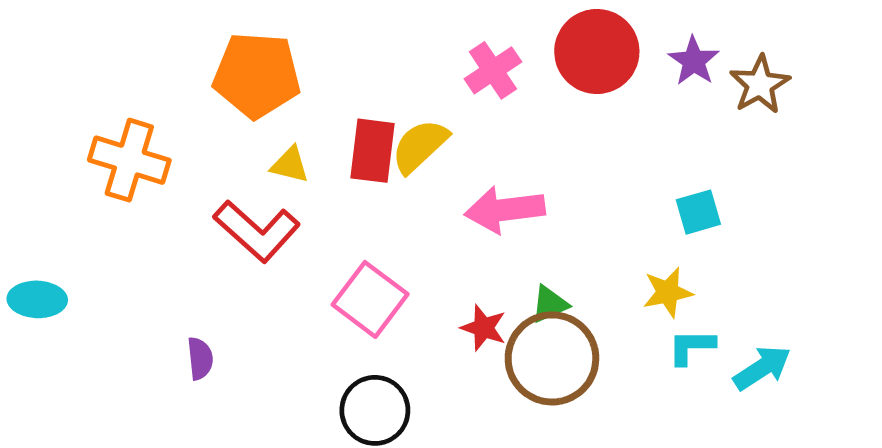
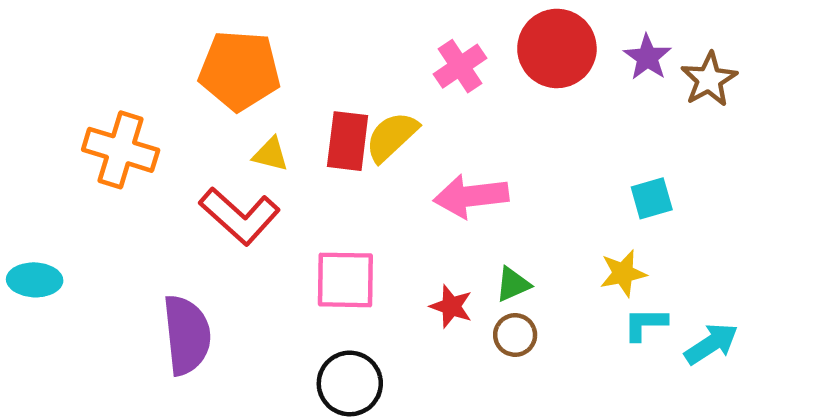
pink square: (370, 299) -> (345, 280), turned -36
purple semicircle: (200, 358) -> (187, 335), size x2.0
brown circle: (552, 358) -> (515, 335), size x0.5

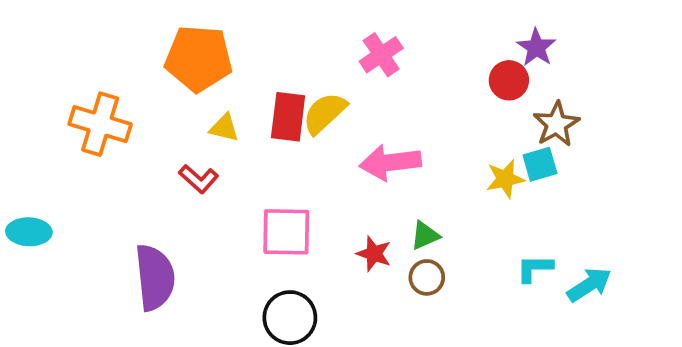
red circle: (557, 48) -> (509, 80), moved, size x0.6
brown star: (709, 79) -> (556, 124), moved
red L-shape: (240, 216) -> (199, 179), size x0.6
yellow star: (623, 273) -> (505, 179), moved

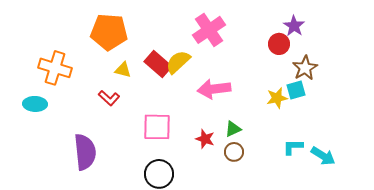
pink cross: (381, 55) -> (209, 30), size x1.4
red rectangle: (288, 117) -> (158, 64), turned -56
cyan ellipse: (29, 232) -> (35, 104), moved
cyan arrow: (589, 285) -> (323, 156), turned 65

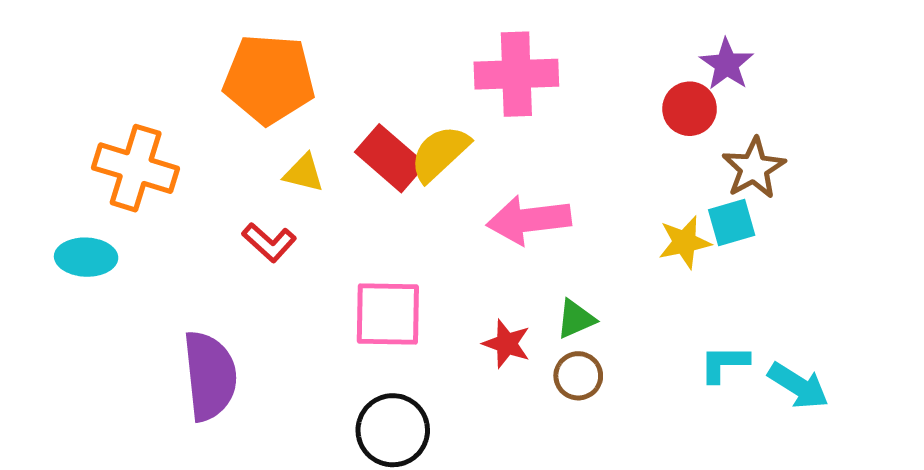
pink cross: (209, 30) -> (516, 74), turned 32

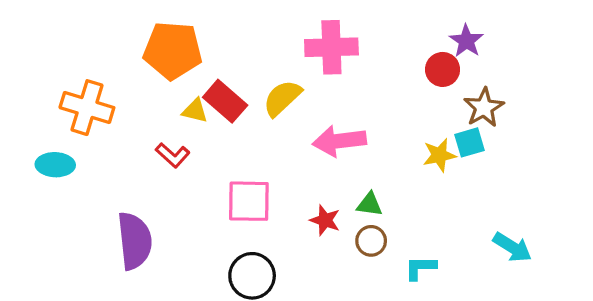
red rectangle: (390, 158) -> (225, 101), moved
green triangle: (576, 319) -> (370, 204), turned 32
cyan L-shape: (724, 363) -> (420, 268), moved

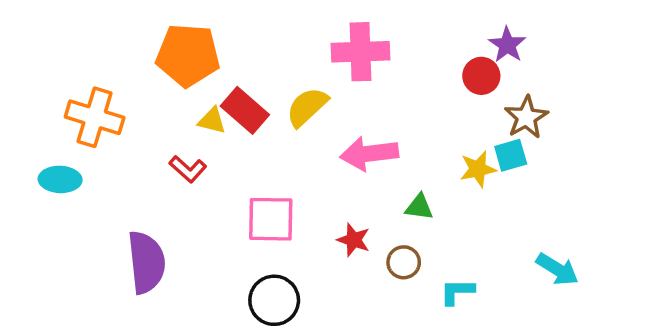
green triangle: (370, 204) -> (419, 207), moved

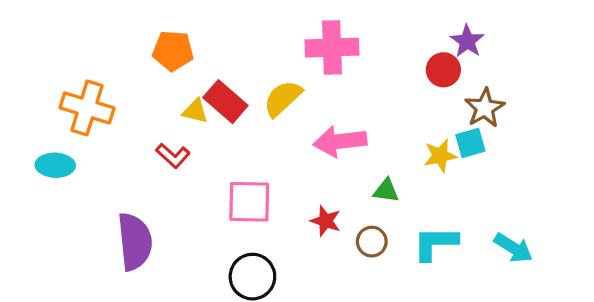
orange pentagon: (188, 55) -> (173, 51), size x0.7
cyan L-shape: (457, 292) -> (435, 243), moved, size x1.4

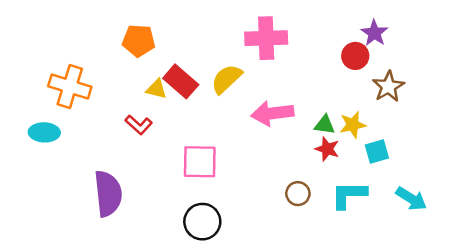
cyan square: (470, 143) -> (377, 152), moved
green triangle: (386, 191) -> (325, 125), moved
red star: (326, 221) -> (327, 149), moved

